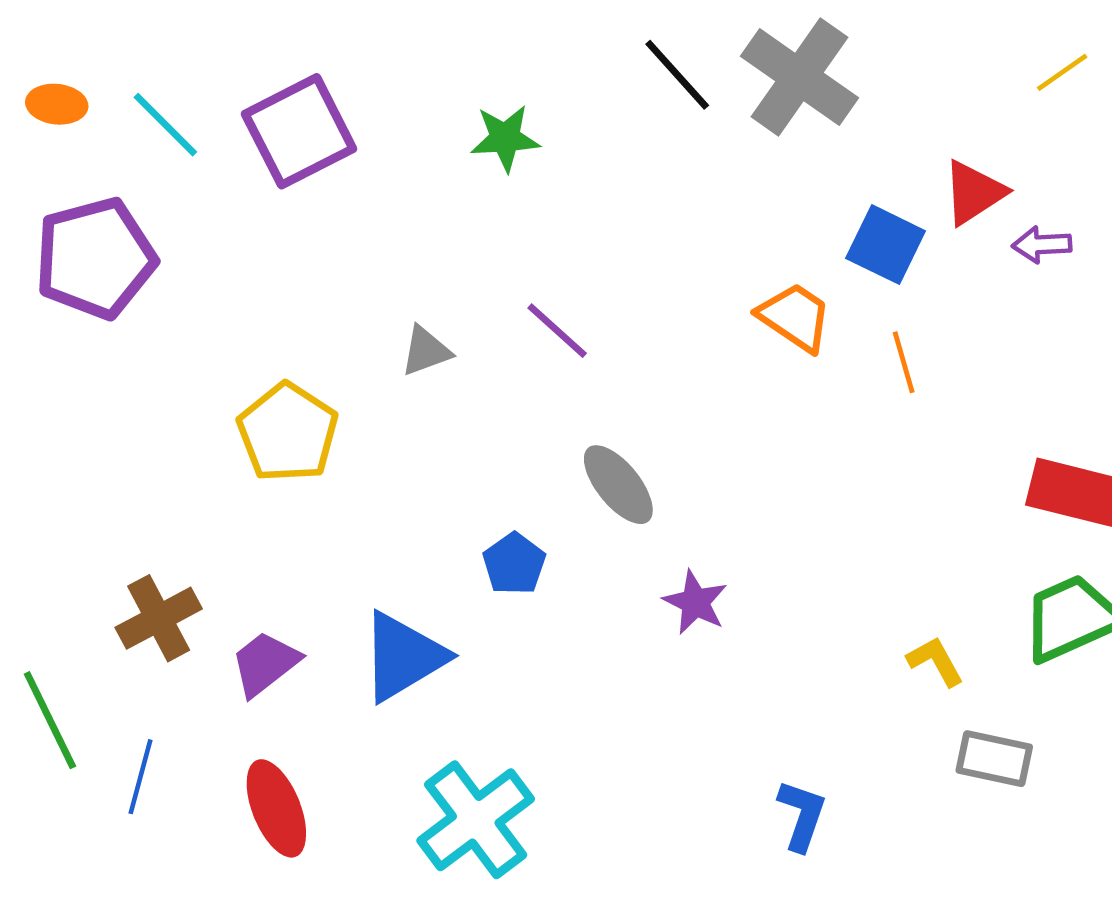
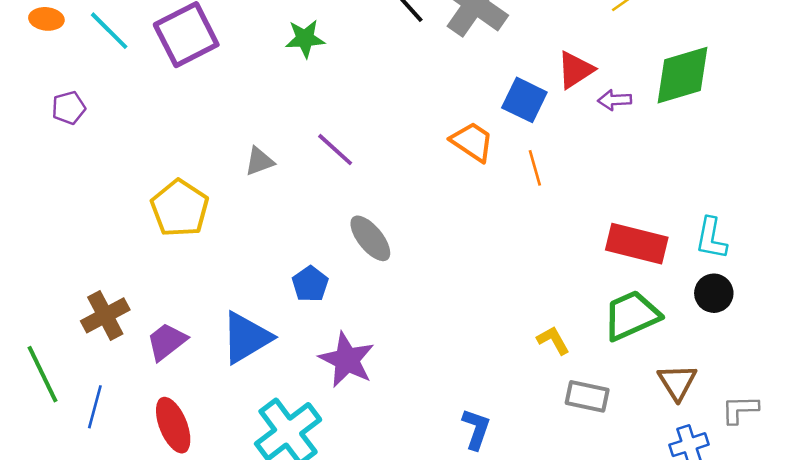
purple pentagon: (95, 258) -> (69, 108), size x0.5
purple star: (695, 602) -> (347, 360), moved, size x1.5

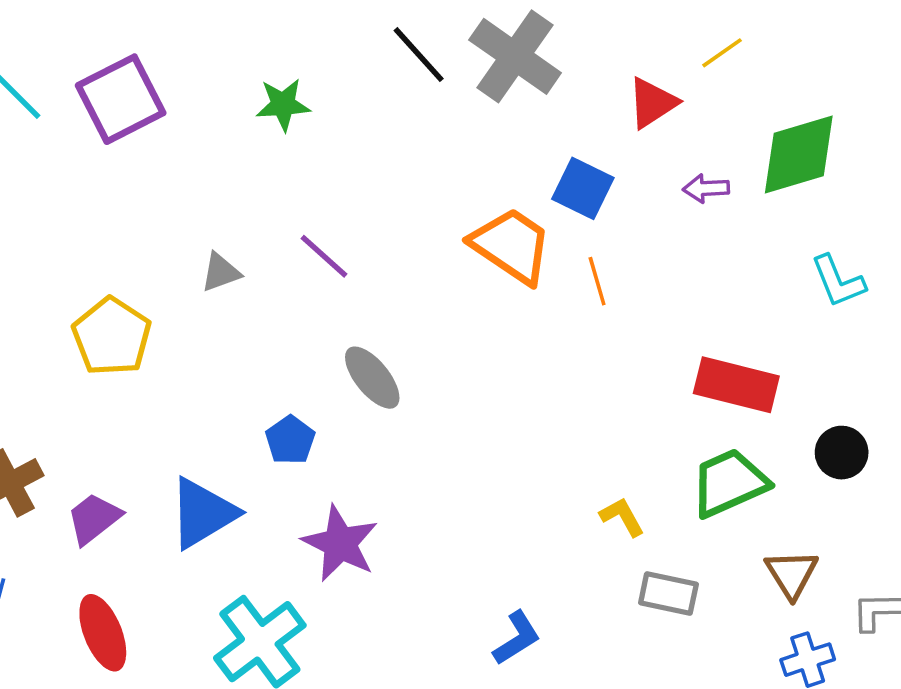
red triangle: (575, 70) -> (652, 103), moved
orange trapezoid: (472, 142) -> (511, 246), size x1.4
cyan L-shape: (711, 238) -> (838, 281), moved, turned -33
blue L-shape: (476, 429) -> (517, 638), turned 39

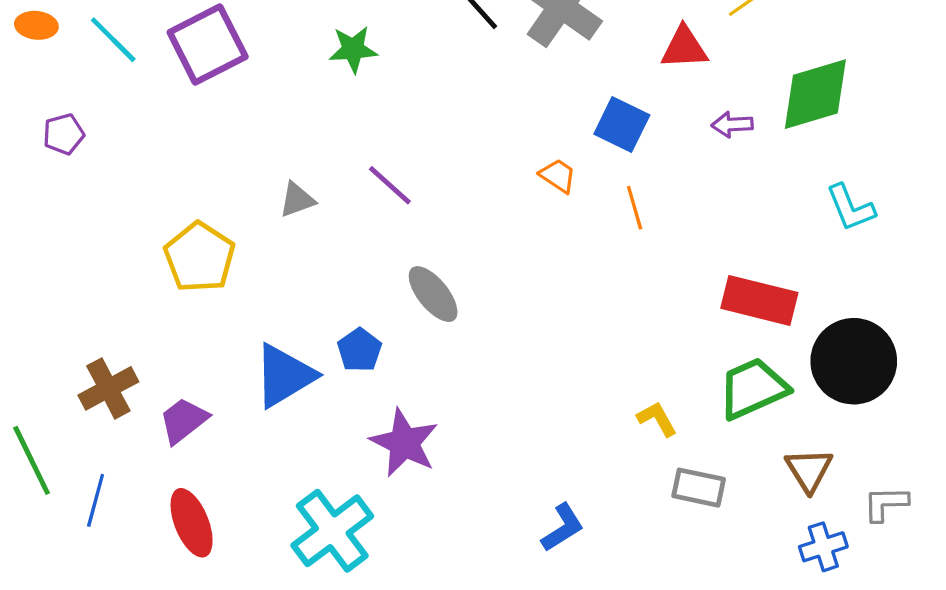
red triangle: (652, 103) -> (684, 48), turned 30
orange trapezoid: (511, 246) -> (558, 176), size x0.5
black circle: (842, 453) -> (854, 361), size x1.8
blue triangle: (203, 513) -> (284, 376), moved

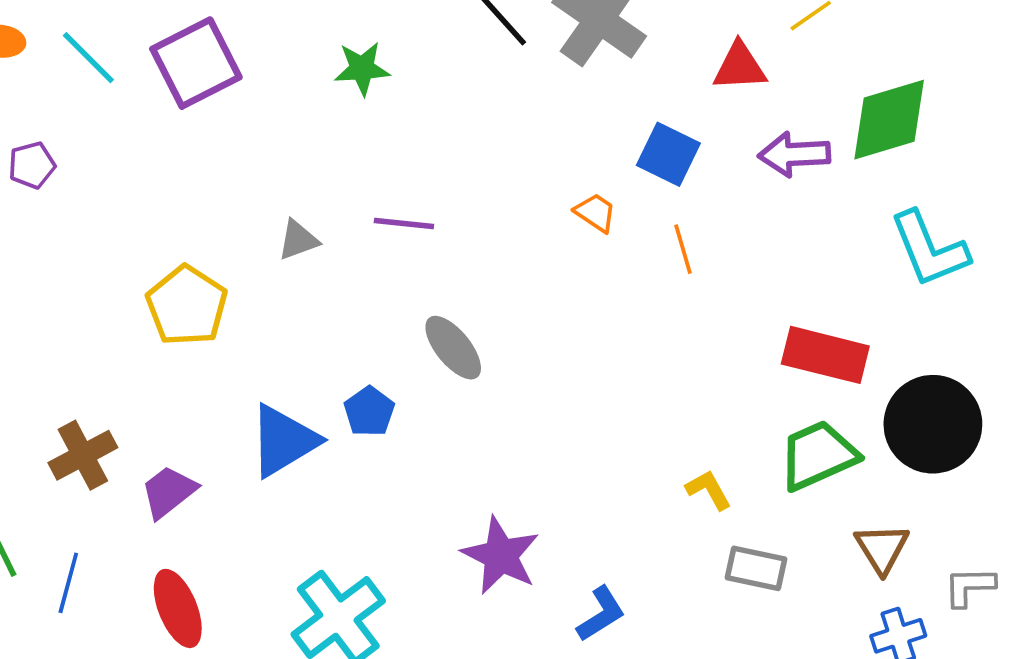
purple arrow: (732, 124) -> (794, 154), size x1.5
purple line: (390, 185) -> (404, 224), turned -36
cyan L-shape: (851, 208) -> (929, 249), size x1.4
purple star: (404, 443) -> (501, 556), moved

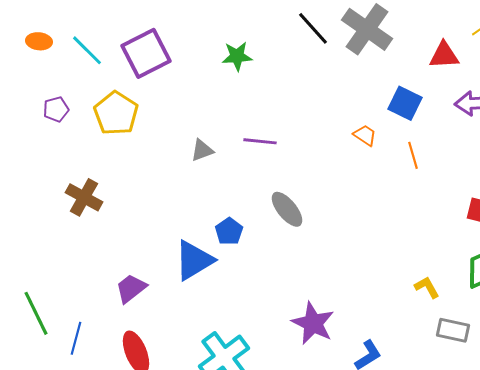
yellow pentagon: (187, 306) -> (116, 113), moved
blue pentagon: (369, 411) -> (229, 231), moved
brown cross: (83, 455) -> (84, 197), moved, turned -33

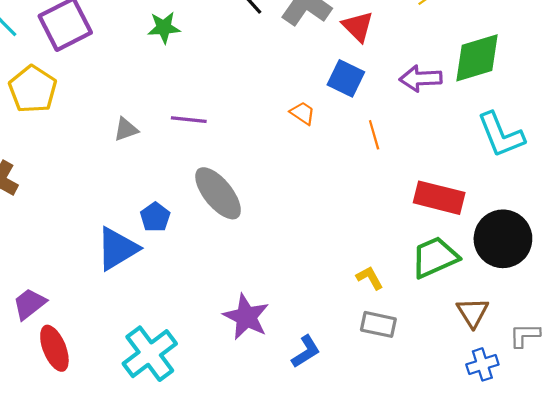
red triangle: (444, 55) -> (358, 26), moved, turned 48
orange line: (413, 155) -> (374, 135), moved
gray ellipse: (287, 209) -> (218, 193), size x1.4
purple trapezoid: (131, 288) -> (29, 304), moved
gray rectangle: (453, 330) -> (378, 324), moved

